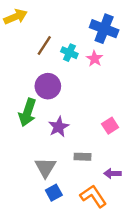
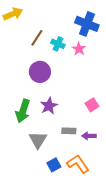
green arrow: (28, 112) -> (23, 111), moved
purple arrow: (112, 173) -> (89, 136), moved
blue square: (54, 193) -> (54, 165), moved

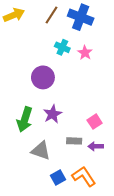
blue cross: (87, 24) -> (81, 17), moved
brown line: (37, 38) -> (52, 15), moved
pink square: (92, 105) -> (95, 122), moved
gray triangle: (38, 140) -> (41, 151), turned -42

